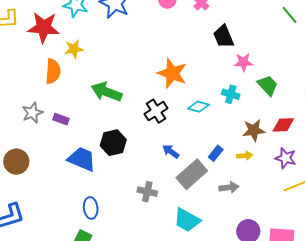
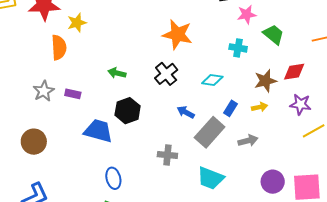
green arrow: (106, 92) -> (117, 73), moved, size x0.6
cyan diamond: (199, 107) -> (212, 80), moved

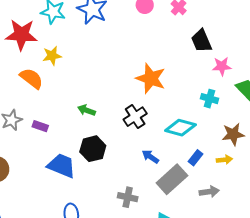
orange semicircle: (59, 47) -> (31, 78), turned -55
cyan diamond: (212, 80) -> (180, 128), size x1.4

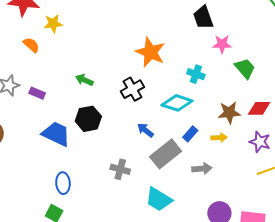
orange semicircle: (31, 78) -> (31, 45), size x0.7
cyan cross: (210, 99) -> (196, 74), moved

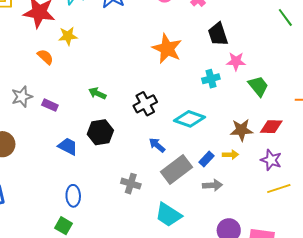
orange star: (150, 52) -> (167, 49), moved
cyan cross: (196, 74) -> (211, 79), moved, turned -36
blue trapezoid: (56, 134) -> (68, 146), size x0.7
blue rectangle: (190, 134) -> (206, 159), moved

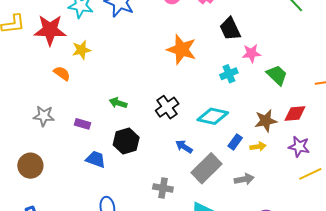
gray star: (22, 97) -> (44, 116), turned 30
purple rectangle: (50, 105) -> (83, 124), moved
blue rectangle: (206, 159) -> (235, 142), moved

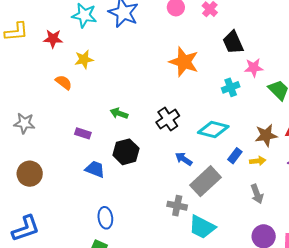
red star: (50, 30) -> (53, 39), size x0.6
gray star: (44, 116) -> (24, 123), moved
gray arrow: (244, 179) -> (257, 194), moved, turned 78
gray cross: (163, 188) -> (177, 206), moved

